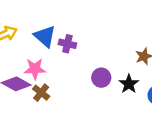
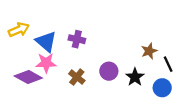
blue triangle: (45, 36) -> (46, 42), moved
brown cross: (41, 93) -> (77, 77), moved

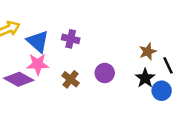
black star: (135, 77) -> (145, 78), moved

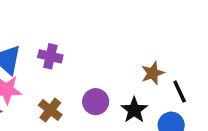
black star: (145, 78) -> (134, 110), moved

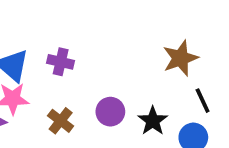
brown star: (153, 73) -> (180, 58), moved, size x1.4

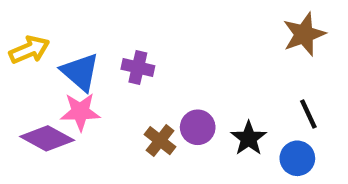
brown star: (180, 58) -> (304, 34), moved
brown cross: (61, 121) -> (160, 141), moved

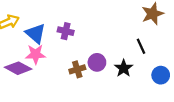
black line: (308, 114) -> (141, 46), moved
brown cross: (160, 141) -> (77, 69), turned 35
blue circle: (297, 158) -> (161, 75), moved

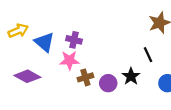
pink star: (36, 54) -> (69, 60), moved
purple circle: (97, 62) -> (108, 83), moved

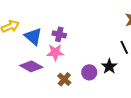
purple diamond: (27, 76) -> (31, 66), moved
brown cross: (85, 77) -> (64, 79), moved, turned -32

